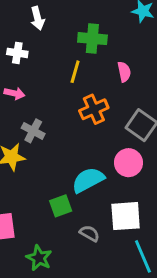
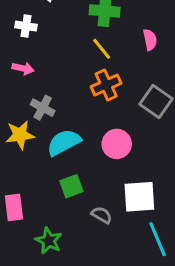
yellow line: (75, 72) -> (102, 49), moved, turned -55
pink semicircle: (124, 72) -> (150, 40), moved
pink circle: (128, 163) -> (117, 144), moved
cyan semicircle: (88, 180) -> (64, 142), moved

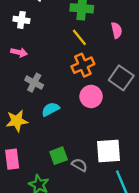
yellow star: (20, 135) -> (17, 121), moved
cyan semicircle: (64, 142) -> (50, 109), size x0.7
pink circle: (117, 144) -> (91, 96), moved
green square: (71, 186) -> (59, 156), moved

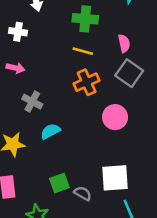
yellow line: (79, 37) -> (83, 51), turned -36
gray square: (121, 78) -> (129, 73), moved
pink circle: (91, 96) -> (115, 117), moved

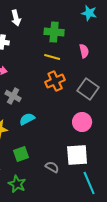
gray square: (129, 73) -> (88, 89), moved
pink circle: (115, 117) -> (82, 122), moved
green square: (59, 183) -> (21, 154), moved

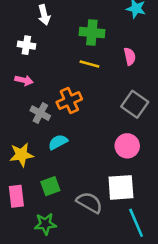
orange cross: (55, 81) -> (69, 101), moved
gray semicircle: (52, 167) -> (89, 203), size x1.5
green star: (17, 184) -> (45, 224), turned -30

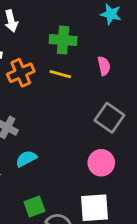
orange cross: (69, 101) -> (21, 73), moved
green square: (50, 186) -> (34, 206), moved

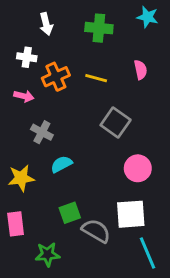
green cross: (63, 40) -> (99, 28), moved
gray square: (109, 118) -> (116, 123), moved

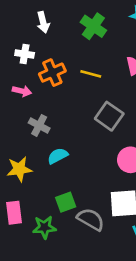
green cross: (99, 28) -> (93, 26), turned 30
green star: (48, 254) -> (44, 227), moved

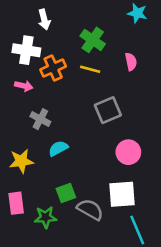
green cross: (93, 26) -> (93, 40), moved
white cross: (25, 54) -> (26, 50), size x1.5
gray square: (109, 116) -> (108, 110), turned 32

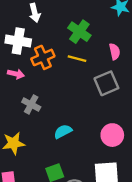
gray square: (108, 110) -> (106, 83), moved
cyan semicircle: (58, 148) -> (63, 131), moved

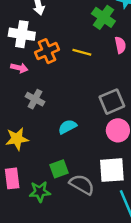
green cross: (79, 32) -> (103, 17), moved
gray square: (106, 83) -> (112, 102), moved

